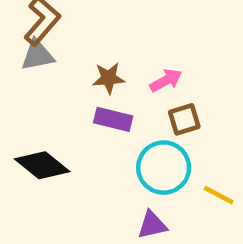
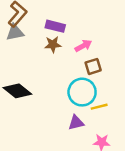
purple rectangle: (113, 119) -> (55, 26), moved
yellow line: (219, 195) -> (99, 107), moved, turned -42

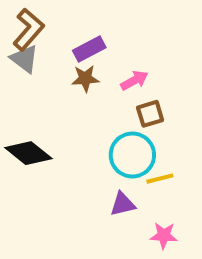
purple rectangle: (55, 26) -> (89, 49), turned -42
gray triangle: (15, 32) -> (24, 59), turned 48

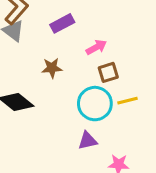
brown star: (85, 78) -> (52, 68), moved
yellow line: (160, 179) -> (128, 101), moved

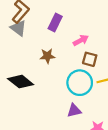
purple rectangle: (62, 23) -> (55, 22), turned -36
brown square: (108, 72) -> (90, 59), turned 32

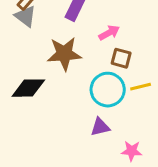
brown star: (47, 56) -> (64, 54), size x1.6
black diamond: (21, 82) -> (28, 88), turned -40

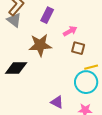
cyan circle: (108, 90) -> (86, 82), moved
purple triangle: (100, 127) -> (57, 102), moved, turned 40

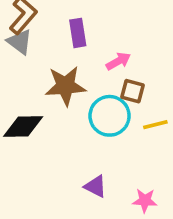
purple rectangle: (47, 15) -> (78, 33), turned -35
cyan circle: (86, 82) -> (110, 116), moved

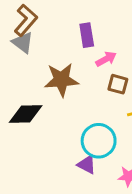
purple rectangle: (78, 33) -> (87, 35), moved
cyan circle: (110, 116) -> (99, 141), moved

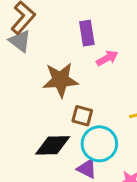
brown square: (118, 84) -> (82, 116), moved
black diamond: (26, 114) -> (53, 145), moved

